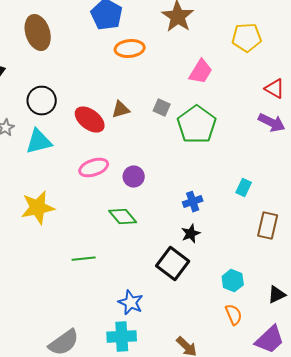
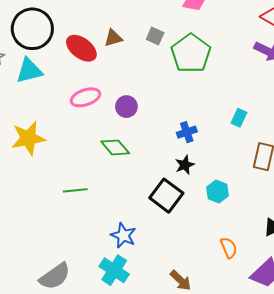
black circle: (42, 101) -> (32, 29), size x1.4
cyan hexagon: (233, 281) -> (217, 191), moved
cyan cross: (122, 337) -> (114, 270), turned 36

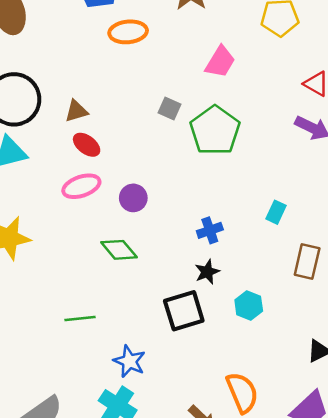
brown triangle: (113, 38) -> (76, 111), moved
red ellipse: (81, 48) -> (87, 145), moved, size x0.7
green line: (75, 190) -> (80, 319), moved
black square: (166, 196) -> (184, 311), turned 36
orange semicircle: (229, 248) -> (242, 392), moved, size x1.5

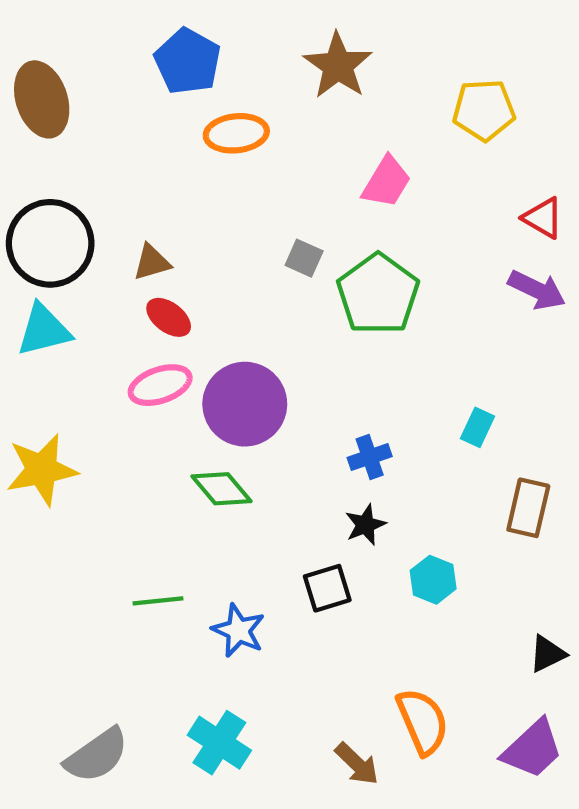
purple circle: (133, 198) -> (245, 404), size x1.8
black square: (184, 311) -> (327, 588), size x0.7
blue star: (129, 361) -> (238, 631), moved

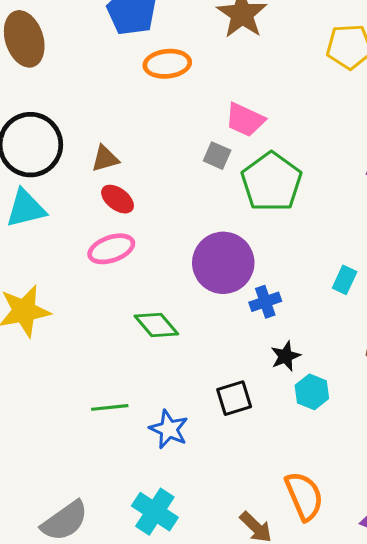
pink trapezoid: (387, 182) -> (245, 120), moved, turned 84
purple circle: (245, 404) -> (223, 263), moved
black star: (365, 525) -> (285, 356), moved

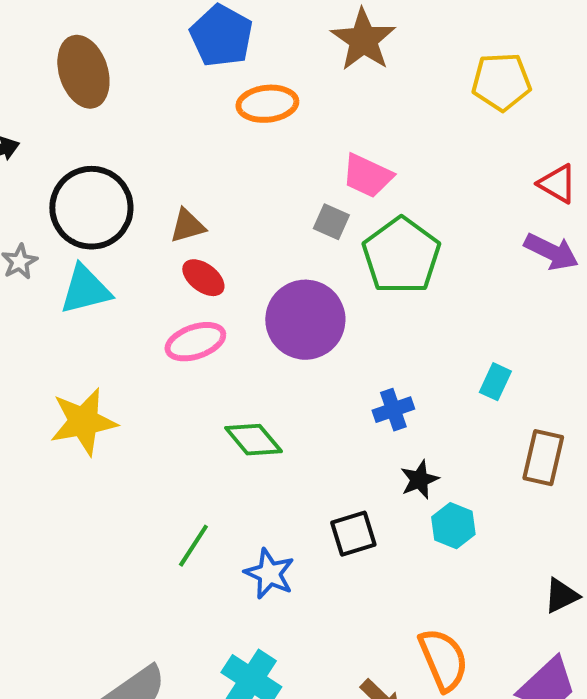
purple circle: (223, 263) -> (305, 320), moved
green line: (110, 407) -> (193, 546), turned -51

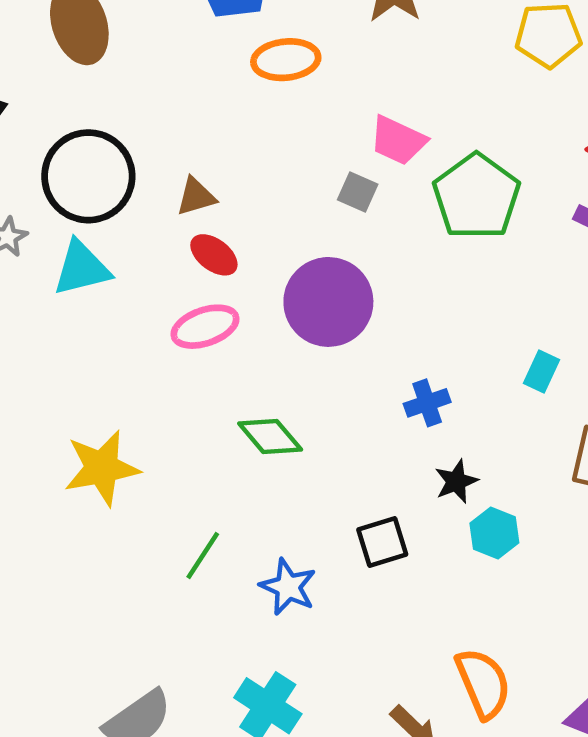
green pentagon: (401, 256) -> (476, 197), moved
yellow star: (83, 422) -> (102, 468), moved

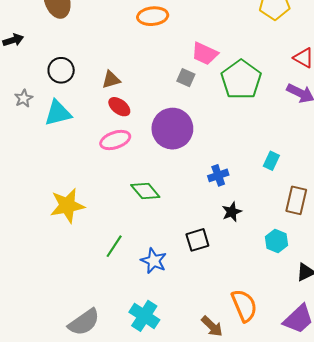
black circle: (88, 176) -> (61, 70), size x0.6
cyan hexagon: (494, 533) -> (277, 241), moved

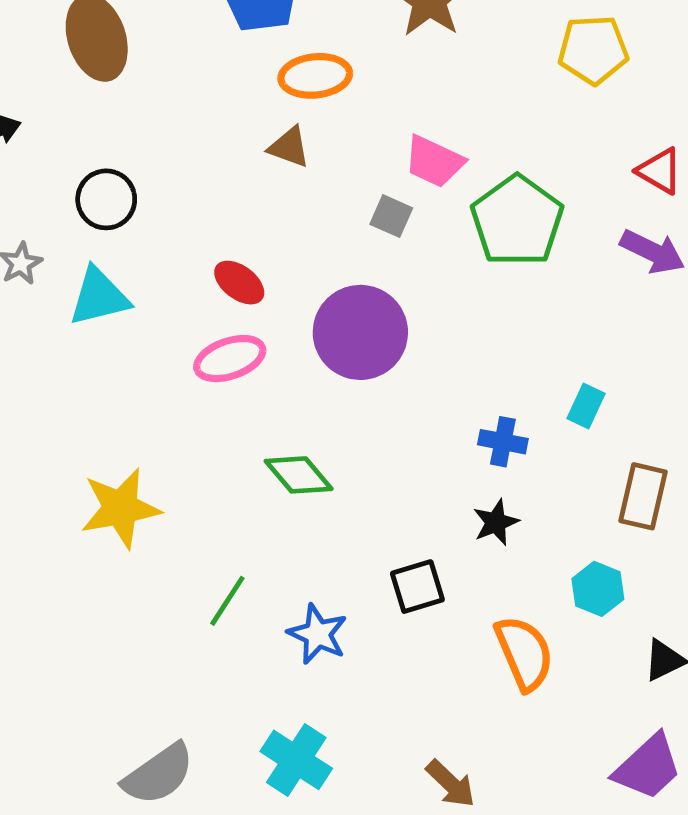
brown triangle: (111, 80) -> (289, 147), moved, turned 36
blue cross: (218, 175) -> (503, 442), moved, turned 30
orange semicircle: (244, 305) -> (524, 653), moved

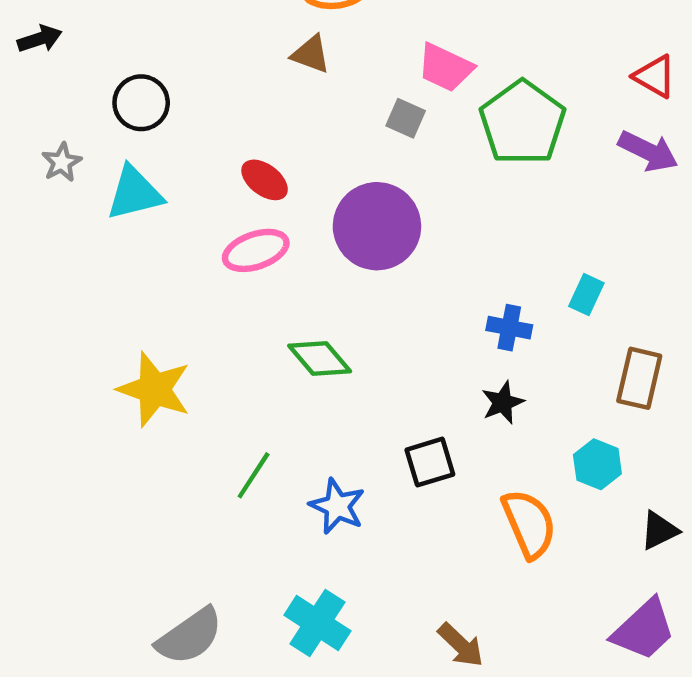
yellow star: (120, 508) -> (154, 389), turned 30

